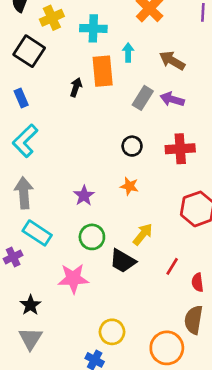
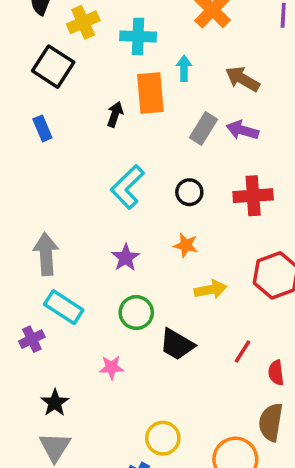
cyan L-shape: (25, 141) -> (127, 187), moved
yellow arrow: (143, 234) -> (211, 290), moved, turned 40
pink star: (73, 278) -> (111, 367), size x0.6

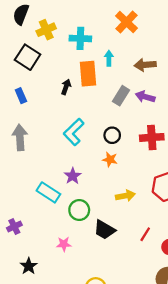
brown arrow: (242, 79) -> (145, 65), turned -35
orange star: (186, 245) -> (110, 159), moved
gray arrow: (46, 254) -> (20, 137), moved
cyan rectangle: (64, 307) -> (48, 192), moved

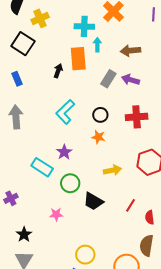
cyan cross: (80, 38) -> (84, 26), moved

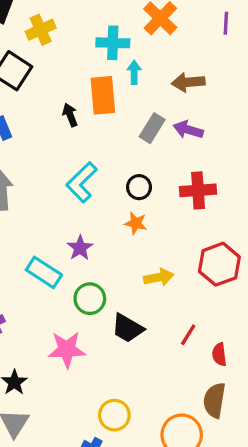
black arrow: (58, 71) -> (70, 115), turned -40
pink star: (56, 214) -> (67, 349), size x1.6

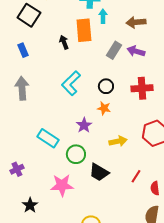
purple star: (80, 248) -> (84, 125), moved

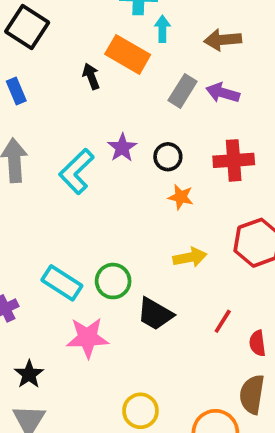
orange rectangle: (84, 30) -> (128, 54), turned -55
cyan L-shape: (71, 83) -> (77, 171), moved
orange star: (104, 108) -> (181, 197), moved
purple star: (84, 125) -> (122, 148), moved
cyan rectangle: (48, 138) -> (62, 283), moved

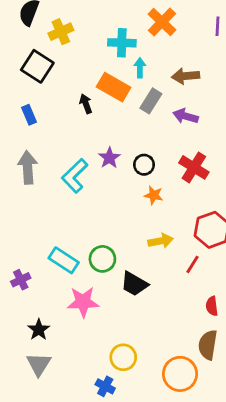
gray rectangle: (183, 91) -> (151, 101), moved
red cross: (234, 160) -> (194, 167), turned 36
red line: (223, 321) -> (192, 264), moved

